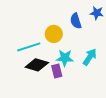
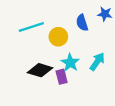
cyan line: (29, 47) -> (31, 27), moved
cyan star: (65, 58) -> (70, 63), turned 30

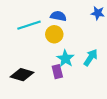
blue semicircle: (82, 23) -> (58, 16), moved, turned 119
black diamond: (40, 70) -> (22, 75), moved

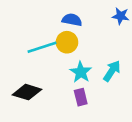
cyan line: (29, 25) -> (42, 47), moved
purple rectangle: (57, 72) -> (81, 97), moved

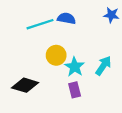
yellow circle: (67, 42) -> (56, 55), moved
cyan line: (42, 47) -> (40, 24), moved

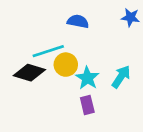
cyan line: (40, 24) -> (48, 51), moved
black diamond: (25, 85) -> (29, 73), moved

